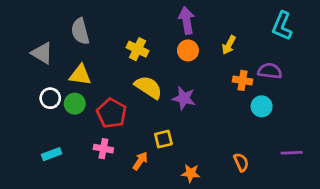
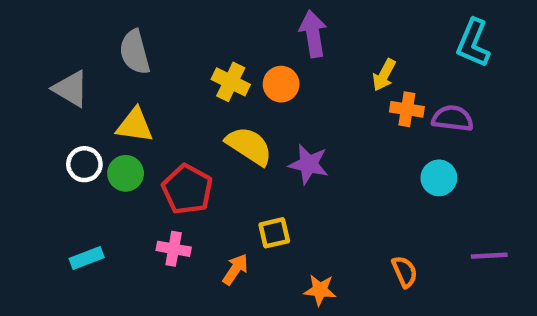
orange circle: (188, 50) -> (281, 84), moved
orange cross: (243, 80) -> (407, 109), moved

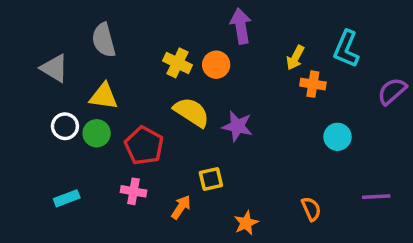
cyan L-shape: (473, 43) -> (346, 49), moved
purple semicircle: (453, 118) -> (392, 91), moved, turned -48
orange star: (320, 290) -> (246, 223), turned -30

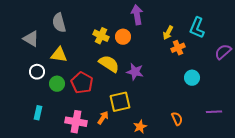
orange cross: (313, 84) -> (178, 48), turned -32
green circle: (97, 133) -> (57, 84), moved
yellow square: (211, 179) -> (120, 102), size x1.5
pink cross: (134, 191) -> (76, 122), moved, size x1.5
cyan rectangle: (67, 198) -> (38, 113), turned -56

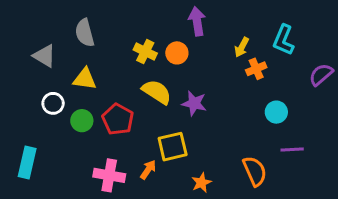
purple line: (214, 112) -> (292, 149), moved
cyan rectangle: (38, 113) -> (27, 162), moved, size x1.5
orange semicircle: (177, 119) -> (255, 171), size x1.5

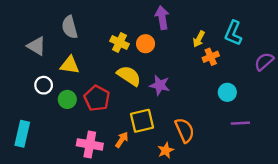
orange semicircle: (255, 171) -> (185, 130), moved

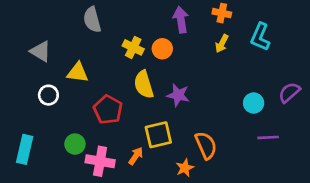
gray semicircle: (70, 27) -> (92, 20), moved
orange cross: (211, 57) -> (222, 13), moved, turned 35
purple semicircle: (264, 61) -> (289, 92), moved
yellow semicircle: (129, 76) -> (144, 84), turned -140
green circle: (67, 99) -> (75, 144), moved

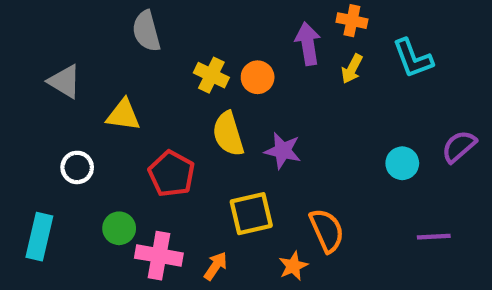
purple arrow: (181, 20) -> (308, 44), moved
cyan L-shape: (260, 37) -> (413, 58), turned -44
white circle: (48, 95) -> (77, 167), moved
purple line: (268, 137) -> (434, 237), moved
orange arrow: (136, 156) -> (216, 266), moved

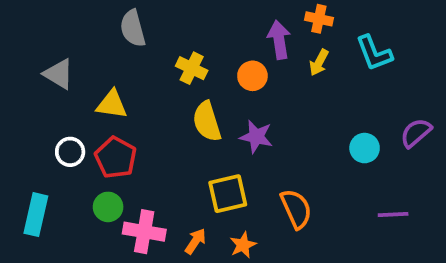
orange circle: (258, 77) -> (252, 76), moved
red pentagon: (172, 174) -> (116, 158), moved
orange star: (293, 266) -> (243, 245), moved

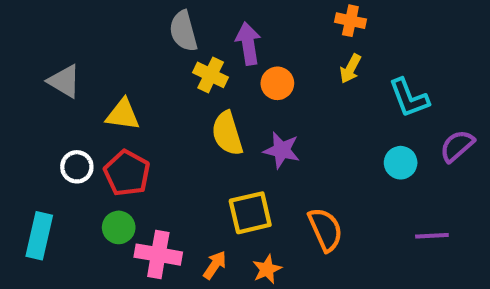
gray semicircle: (133, 28) -> (183, 31), moved
purple arrow: (279, 40) -> (248, 44), moved
cyan L-shape: (374, 53) -> (409, 98), moved

